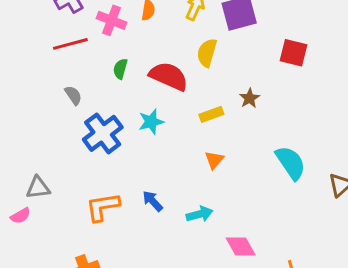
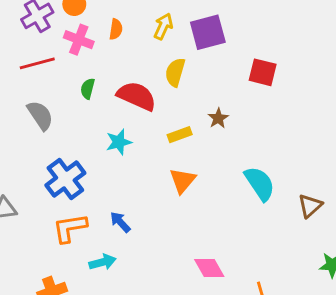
gray semicircle: (73, 95) -> (40, 115), size x1.5
blue cross: (103, 133) -> (65, 179), moved
orange triangle: (214, 160) -> (183, 181), size x1.4
cyan arrow: (200, 214) -> (102, 262), moved

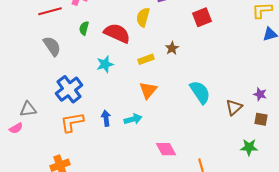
red square: (263, 72) -> (202, 17), turned -36
blue arrow: (120, 222) -> (106, 118), turned 35
cyan arrow: (102, 262) -> (133, 119), moved

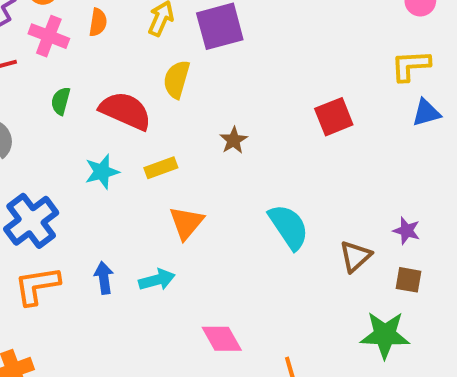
red square: (202, 17) -> (334, 117), moved
yellow rectangle: (146, 59) -> (161, 168), moved
green star: (249, 147) -> (385, 335), size x1.4

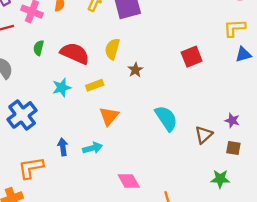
yellow semicircle: (177, 79) -> (112, 49), moved
orange L-shape: (37, 286) -> (31, 168), moved
green star: (385, 335) -> (220, 179), size x0.7

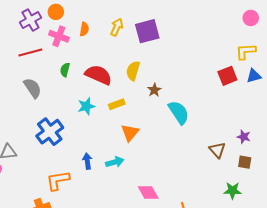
red square: (192, 57) -> (227, 76), moved
cyan semicircle: (166, 118) -> (179, 112), moved
brown triangle: (204, 135) -> (217, 150), turned -30

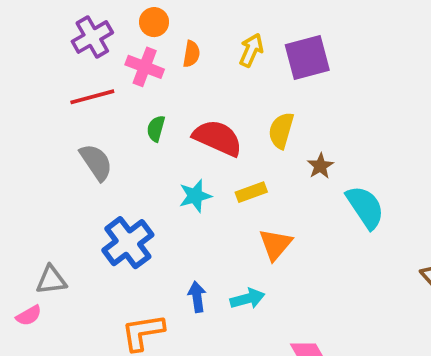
orange circle: (56, 12) -> (154, 22), moved

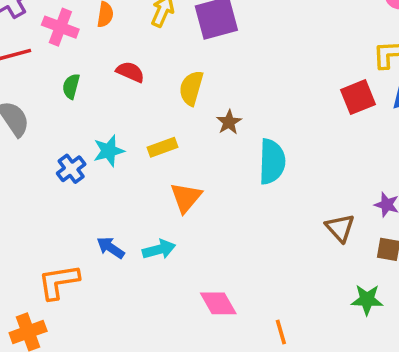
red semicircle: (218, 138) -> (130, 72), moved, size x0.6
cyan semicircle: (365, 207) -> (272, 162), turned 36
blue cross: (128, 243) -> (71, 169), moved, size x0.6
blue arrow: (197, 297) -> (111, 248), turned -48

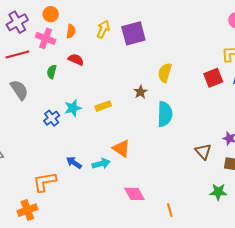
red semicircle: (130, 72) -> (76, 60), moved
yellow semicircle: (191, 88) -> (165, 73), moved
orange triangle: (186, 197) -> (121, 148), moved, turned -36

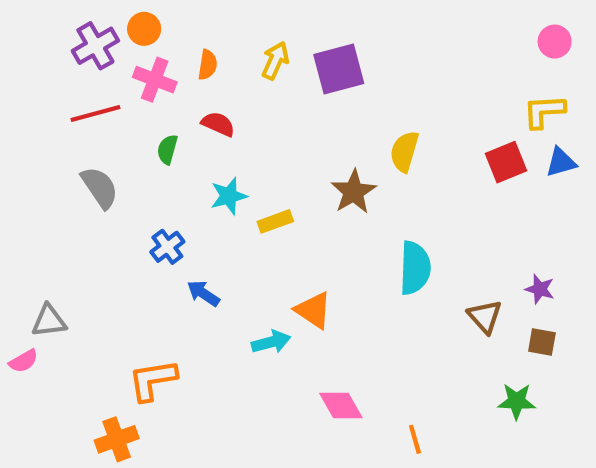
orange circle: (51, 14) -> (144, 29), moved
brown star: (141, 92) -> (354, 192), size x1.5
cyan star: (73, 108) -> (229, 196), moved
cyan semicircle: (165, 114) -> (415, 268), moved
blue arrow: (74, 163) -> (203, 293), moved

